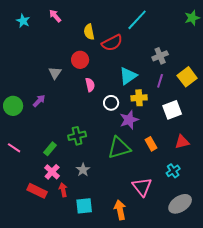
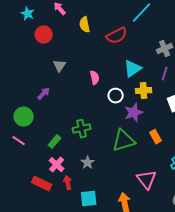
yellow semicircle: (89, 32) -> (85, 25), moved
red circle: (80, 60) -> (44, 35), moved
green circle: (13, 106) -> (24, 117), moved

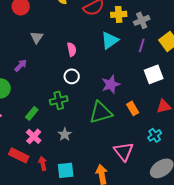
yellow cross: (144, 91) -> (119, 14), moved
white circle: (116, 96) -> (72, 76), moved
red arrow: (68, 183) -> (43, 163), moved

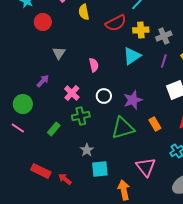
white circle: (72, 76) -> (104, 96), moved
pink cross: (34, 136) -> (72, 93), moved
red arrow: (43, 163) -> (65, 179), turned -40
cyan square: (66, 170) -> (100, 169), moved

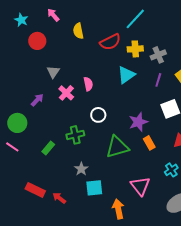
pink cross: (72, 93) -> (66, 93), moved
purple star: (133, 100) -> (138, 122), moved

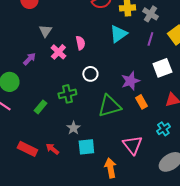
gray cross: (158, 55) -> (150, 14), turned -35
red arrow: (59, 198) -> (52, 149), moved

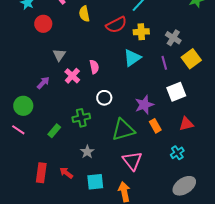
gray cross: (150, 14) -> (173, 38), moved
purple line: (150, 39) -> (164, 63), turned -32
pink triangle: (132, 145) -> (132, 161), moved
cyan square: (86, 147) -> (95, 182), moved
red rectangle: (27, 149) -> (41, 173), turned 72

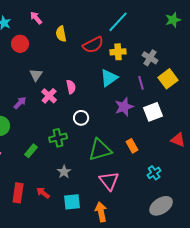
purple star: (144, 105) -> (124, 107), moved
red triangle: (186, 124) -> (178, 140), moved, turned 35

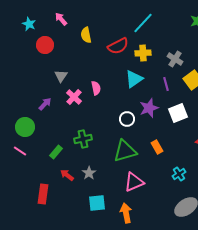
white circle: (81, 118) -> (127, 119), moved
pink triangle: (109, 181) -> (134, 182), turned 45
red arrow: (43, 193) -> (67, 175), moved

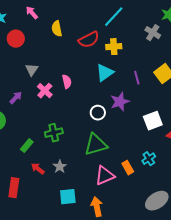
gray cross: (175, 59) -> (153, 33), moved
white square: (178, 113) -> (153, 121), moved
orange rectangle: (157, 147) -> (128, 168), moved
cyan cross: (179, 174) -> (149, 159), moved

